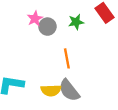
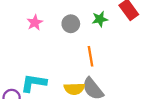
pink star: (35, 19) -> (35, 23), moved

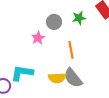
pink star: (35, 23) -> (38, 38), moved

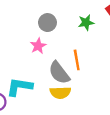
gray circle: (54, 22) -> (47, 23), moved
gray semicircle: (73, 78) -> (59, 73), moved

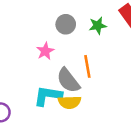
gray circle: (47, 23) -> (66, 24), moved
cyan L-shape: (19, 87) -> (48, 96), moved

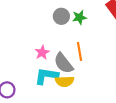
green star: (98, 26) -> (79, 17), moved
pink star: (45, 51) -> (42, 53), moved

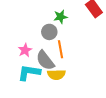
gray circle: (61, 16) -> (49, 32), moved
yellow semicircle: (65, 81) -> (56, 75), moved

